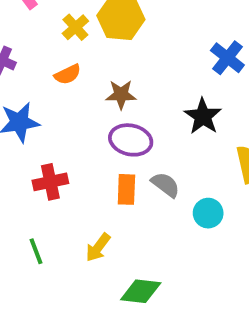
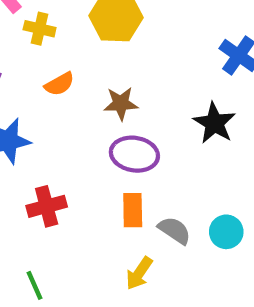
yellow cross: (75, 27) -> (40, 29), moved, turned -32
gray semicircle: (165, 185) -> (175, 230), moved
yellow arrow: (98, 247) -> (139, 273), moved

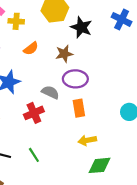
black star: (214, 123) -> (81, 27), moved
gray semicircle: (175, 230) -> (50, 92), moved
yellow arrow: (139, 273) -> (87, 140), turned 54

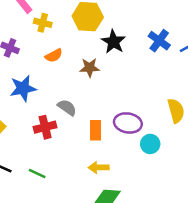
purple ellipse: (75, 79) -> (128, 123), moved
green line: (34, 155) -> (37, 173), turned -42

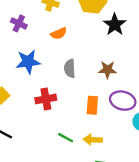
brown star: (90, 68) -> (107, 70), moved
gray semicircle: (67, 107) -> (70, 68), moved, turned -132
green line: (37, 173) -> (66, 138), moved

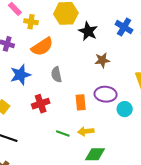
orange semicircle: (59, 33) -> (42, 47), size x1.6
brown star: (107, 70) -> (102, 60), moved

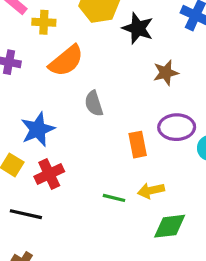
blue star: (20, 75) -> (38, 129), moved
red cross: (41, 104) -> (49, 174), moved

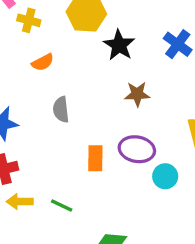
orange semicircle: (66, 61) -> (43, 62), size x0.6
yellow arrow: (151, 191) -> (20, 202), moved

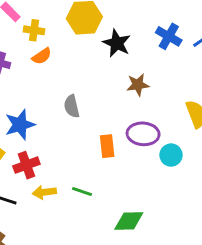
orange semicircle: (43, 62) -> (42, 56), moved

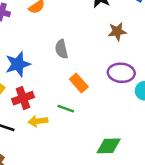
orange rectangle: (107, 146) -> (79, 83), moved, turned -36
green line: (82, 191) -> (66, 109), moved

